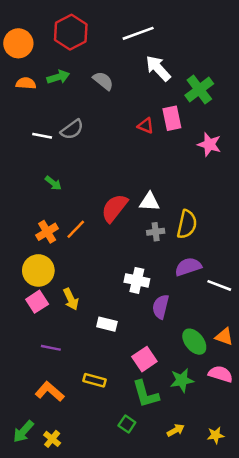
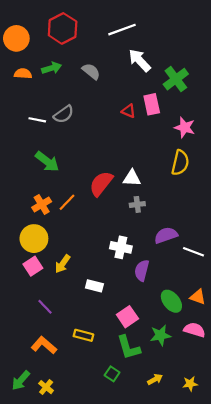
green arrow: (53, 183) -> (47, 162), size x1.6
yellow semicircle: (187, 224) -> (180, 163), moved
yellow arrow: (71, 299) -> (63, 264), turned 60
purple line: (51, 348) -> (45, 307), turned 35

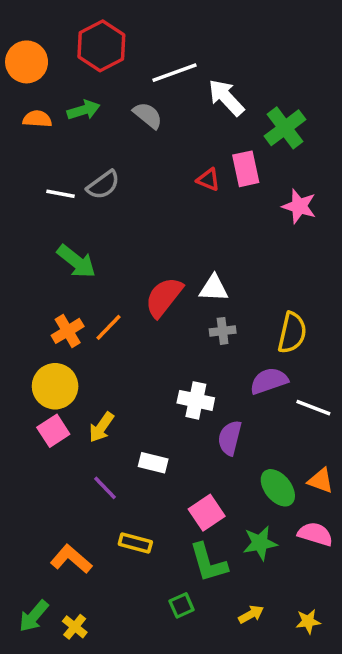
white line: (122, 30) -> (174, 73), moved
yellow semicircle: (180, 163) -> (292, 333), moved
purple line: (45, 307) -> (105, 488), moved
green square: (112, 374) -> (182, 605), turned 32

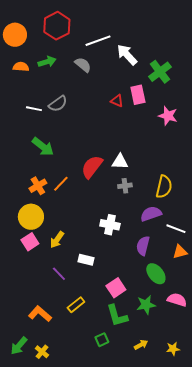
purple semicircle: (230, 438) -> (143, 246), moved
orange triangle: (321, 481) -> (180, 252), moved, turned -35
yellow rectangle: (135, 543) -> (76, 305), turned -54

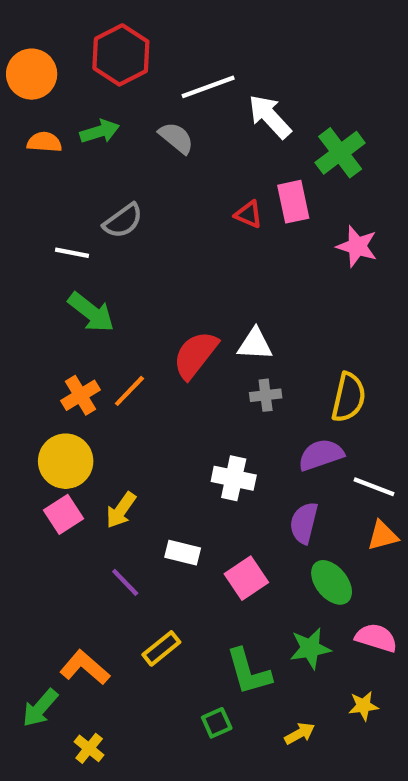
white line: (34, 109) -> (72, 253), moved
pink square: (116, 288) -> (246, 578), moved
green arrow: (19, 346) -> (40, 708), moved
yellow star: (173, 349) -> (363, 706), moved

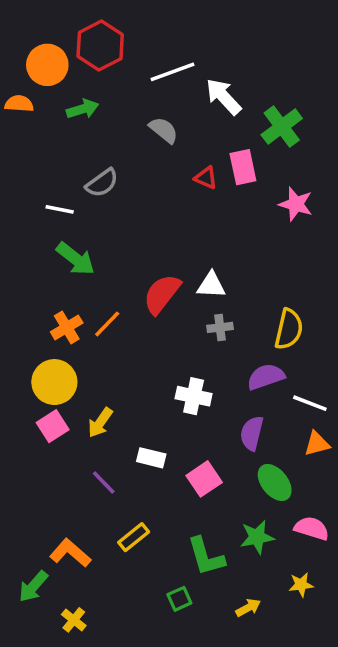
orange circle: (32, 74) -> (47, 65), moved
gray semicircle: (176, 138) -> (164, 130), moved
orange semicircle: (44, 142) -> (19, 104), moved

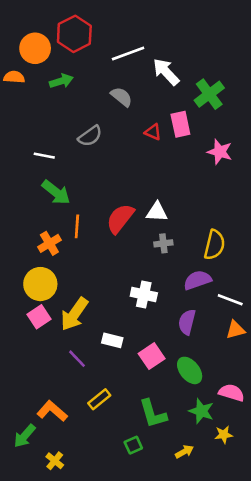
gray semicircle: (102, 183) -> (90, 136), moved
orange line: (107, 324) -> (77, 226), moved, turned -40
yellow arrow: (100, 423) -> (74, 314), size x1.5
green ellipse: (275, 482) -> (190, 370), moved
green star: (257, 537) -> (201, 411), moved, turned 30

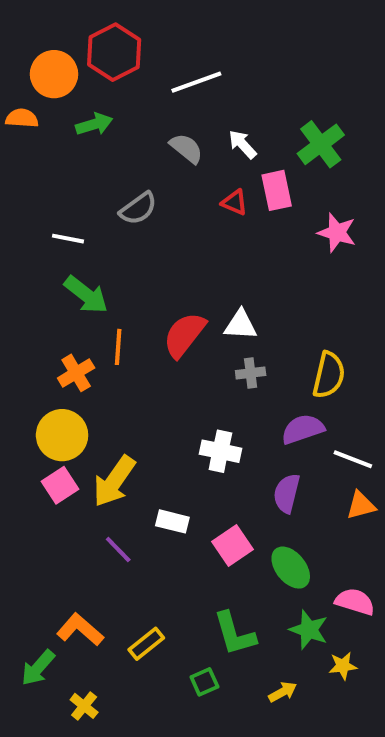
white arrow: (166, 72) -> (243, 144), moved, size x0.7
yellow rectangle: (99, 399) -> (146, 644), moved

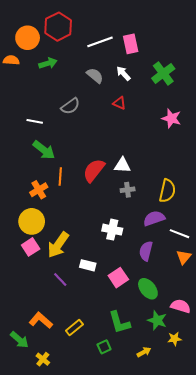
pink rectangle: (277, 190) -> (131, 44), moved
orange triangle: (361, 505) -> (184, 257), turned -35
green arrow: (38, 668) -> (19, 340), turned -90

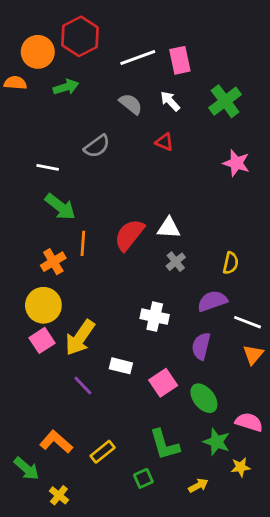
gray cross: (128, 190) -> (176, 262), turned -32
yellow semicircle: (167, 191) -> (231, 263), size x0.7

